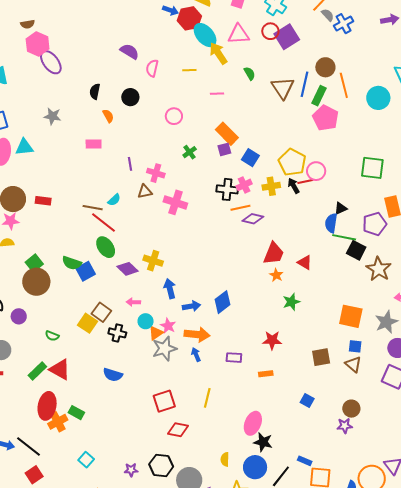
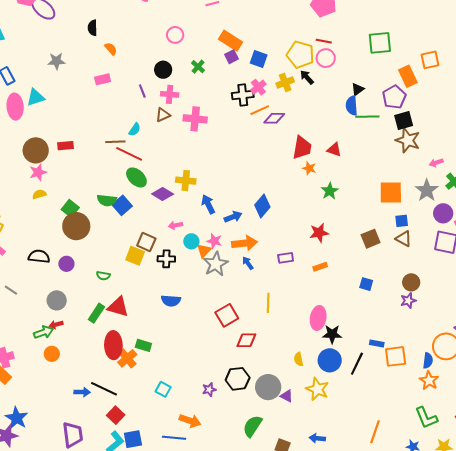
black circle: (130, 97) -> (163, 70), moved
red line: (305, 182) -> (324, 41), moved, turned 35
black square: (356, 250) -> (404, 121), moved, turned -30

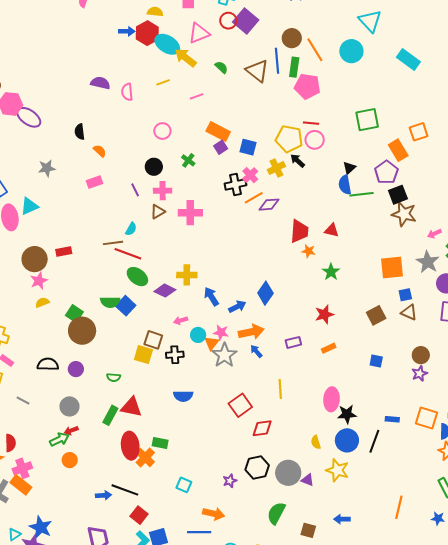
orange square: (396, 356) -> (426, 418), moved, turned 30

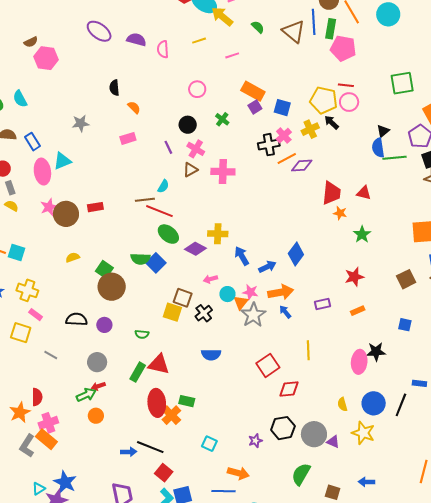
purple ellipse: (29, 117) -> (99, 31), moved
pink cross: (163, 191) -> (196, 149), turned 30
pink star: (39, 281) -> (49, 207), moved
black cross: (175, 355) -> (204, 313), turned -36
black star: (347, 414) -> (376, 352), moved

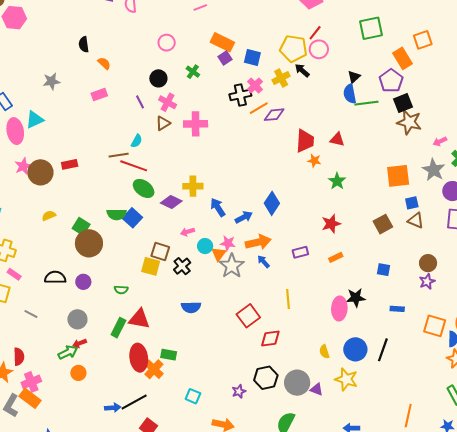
red line: (346, 85) -> (315, 33), turned -56
blue rectangle: (419, 383) -> (397, 309), moved
black line: (150, 447) -> (134, 402), turned -48

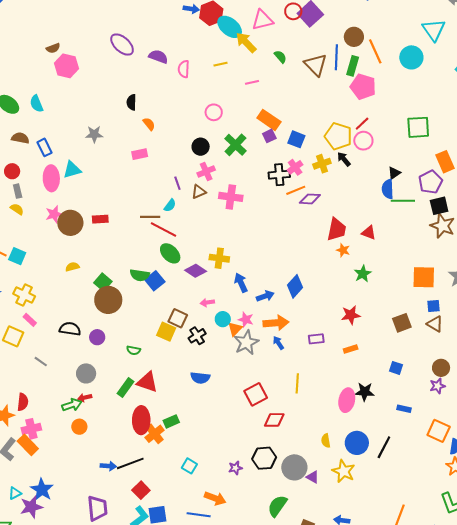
green cross: (193, 72) -> (236, 145), size x1.6
purple line: (140, 102) -> (177, 183), moved
pink cross: (168, 102) -> (206, 171), turned 30
green rectangle: (169, 355) -> (171, 421), turned -42

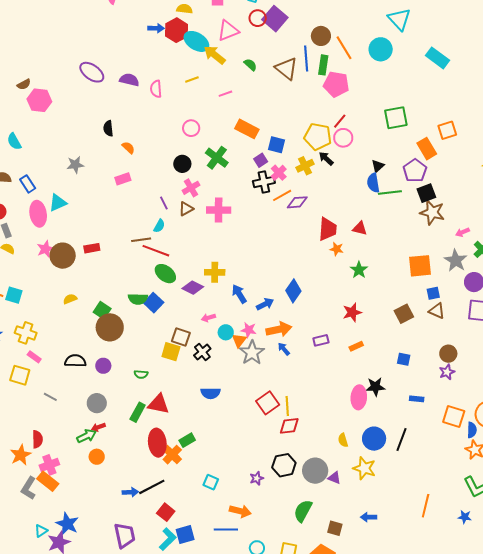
purple square: (269, 136) -> (261, 160), moved
yellow line: (297, 383) -> (287, 406), moved

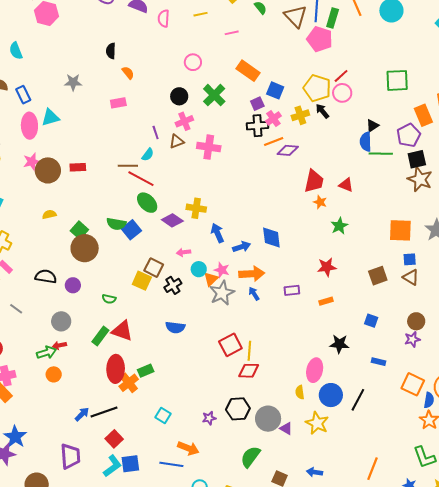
pink pentagon: (336, 84) -> (320, 39), moved
blue diamond: (293, 291) -> (271, 238), turned -50
pink ellipse: (359, 397) -> (315, 370), moved
blue arrow: (130, 492) -> (82, 414), turned -49

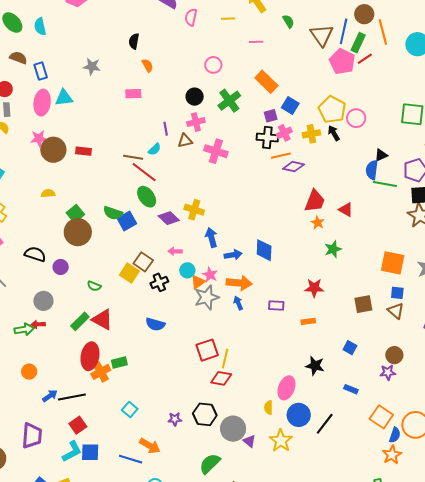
red line: (341, 76) -> (365, 59), moved
orange circle: (54, 374) -> (29, 372), moved

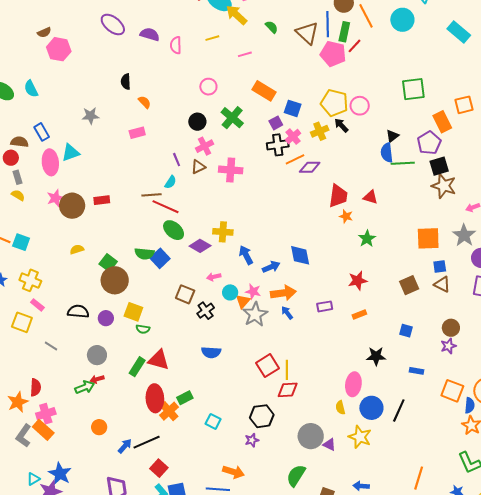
brown semicircle: (18, 58) -> (19, 142), moved
yellow square: (129, 273) -> (133, 312), moved
cyan square: (130, 409) -> (213, 421), moved
black hexagon: (205, 414) -> (262, 416), moved

